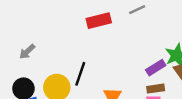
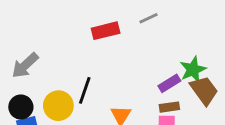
gray arrow: (27, 52) -> (25, 65), size x1.5

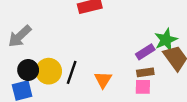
black line: (85, 90) -> (72, 72), moved
black circle: (21, 107) -> (28, 70), moved

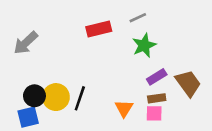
gray arrow: (20, 36) -> (26, 43), moved
green star: (166, 40) -> (144, 45), moved
orange triangle: (103, 80) -> (124, 108), moved

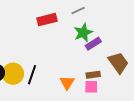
purple rectangle: (157, 77) -> (93, 44), moved

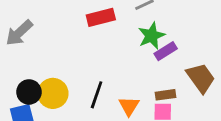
black line: (32, 75) -> (97, 95), moved

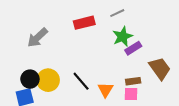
gray arrow: (19, 33) -> (37, 38), moved
black line: (97, 95) -> (81, 81), turned -60

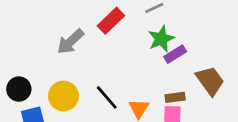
red rectangle: (84, 23) -> (111, 21), turned -30
gray arrow: (37, 38) -> (70, 42), moved
black circle: (30, 79) -> (19, 89), moved

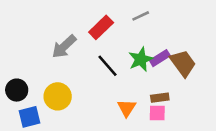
green star: (161, 39) -> (141, 59), moved
brown trapezoid: (210, 81) -> (183, 63), moved
black line: (107, 97) -> (107, 66), moved

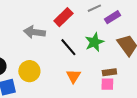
gray arrow: (64, 47) -> (34, 32), turned 50
purple rectangle: (160, 58) -> (112, 17), moved
orange triangle: (127, 108) -> (73, 76), moved

